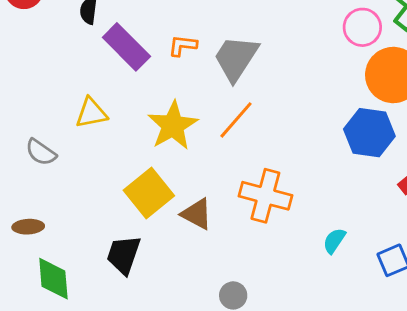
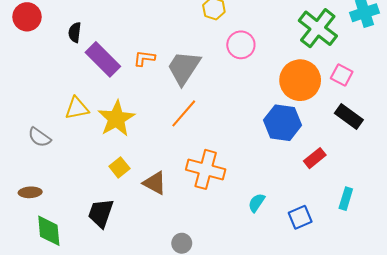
pink circle: (362, 27) -> (241, 45), moved
yellow star: (173, 126) -> (116, 119), moved
yellow square: (149, 193) -> (119, 167), size x0.6

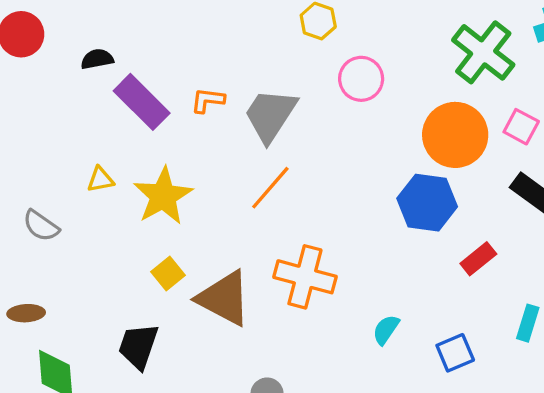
black semicircle: (75, 32) -> (97, 59), turned 72
yellow triangle: (77, 108) -> (100, 179), size x0.7
brown triangle: (155, 183) -> (224, 298), size x1.5

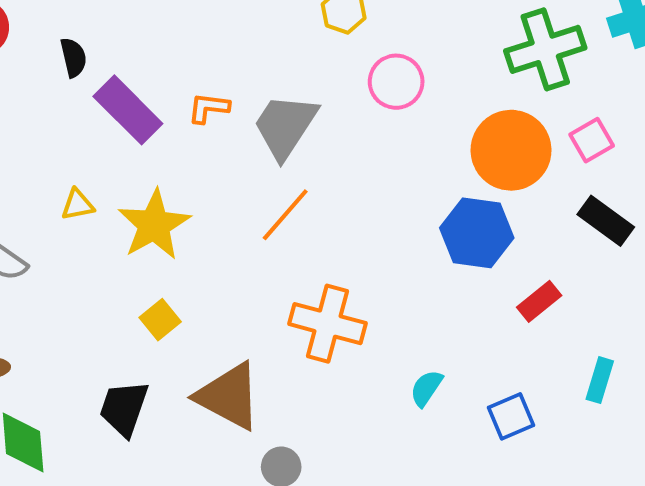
green cross: (483, 52) -> (545, 49), turned 34
black semicircle: (97, 59) -> (73, 57), turned 88
pink square: (521, 127) -> (592, 140), turned 32
brown triangle: (224, 298) -> (229, 396), moved

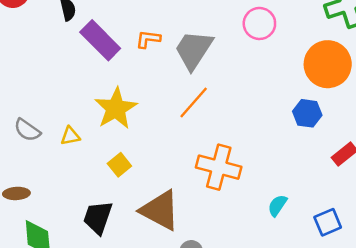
yellow triangle: (78, 205) -> (70, 136), moved
blue hexagon: (477, 233) -> (307, 113), size x0.7

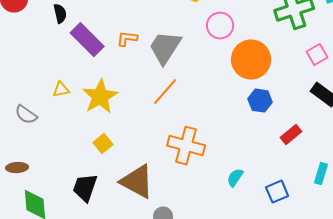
orange circle: (328, 64) -> (251, 60), moved
yellow triangle: (70, 136) -> (61, 90), moved

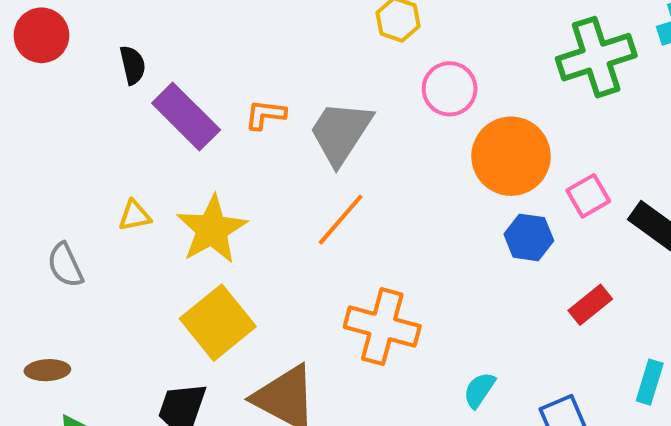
pink square: (317, 55) -> (588, 196), moved
gray semicircle: (26, 115) -> (65, 265), turned 30
yellow square: (103, 144) -> (218, 323), size x1.8

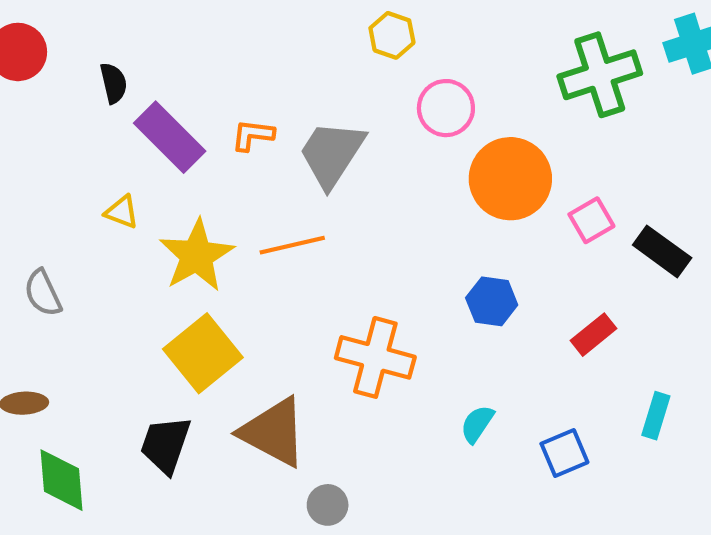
yellow triangle: (135, 216) -> (122, 212), moved, turned 32
orange line: (341, 220) -> (292, 245), moved, turned 36
blue hexagon: (529, 237) -> (492, 301), moved

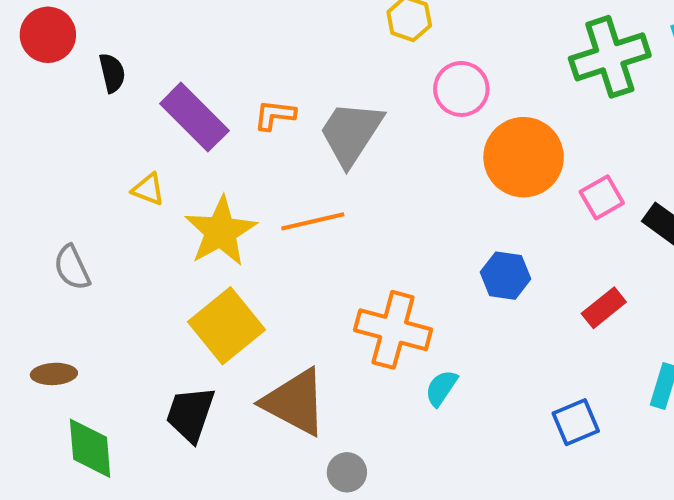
black semicircle: (113, 83) -> (112, 73), moved
cyan semicircle: (477, 424) -> (441, 388), moved

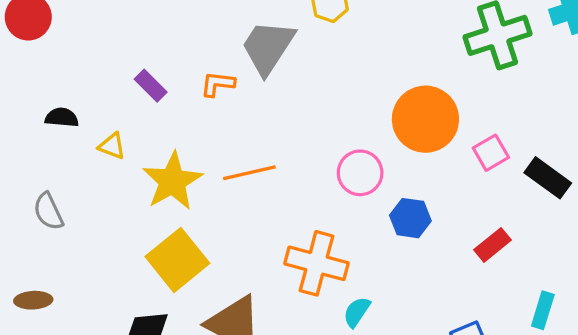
black semicircle: (112, 73) -> (62, 118), moved, turned -72
pink circle: (461, 89) -> (360, 173), moved
purple rectangle: (194, 117) -> (151, 86), size x0.6
gray trapezoid: (351, 133) -> (268, 47), moved

